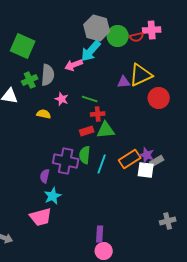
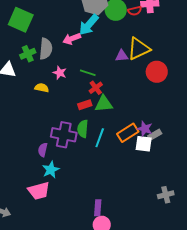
red cross: (98, 114) -> (96, 88), turned -32

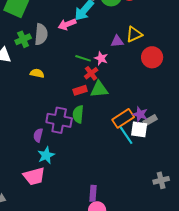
yellow triangle: (139, 49) -> (134, 34), size x0.7
pink star: (60, 73) -> (101, 58), moved
cyan line: (100, 138) -> (126, 135), moved, turned -54

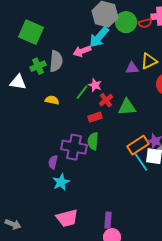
green line: (83, 58) -> (82, 92), moved, turned -70
pink star: (101, 58) -> (95, 85), moved
green triangle: (99, 89) -> (127, 107), moved
pink trapezoid: (34, 176) -> (67, 218), moved

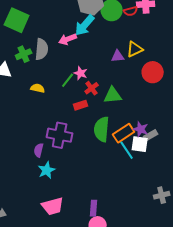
green semicircle: (93, 141) -> (102, 129), moved, size x1.4

